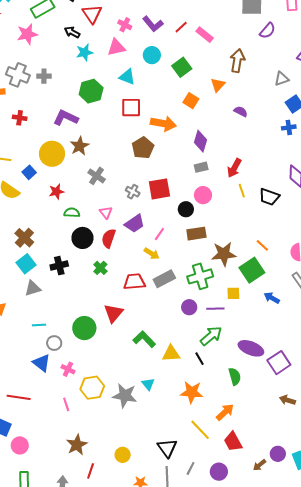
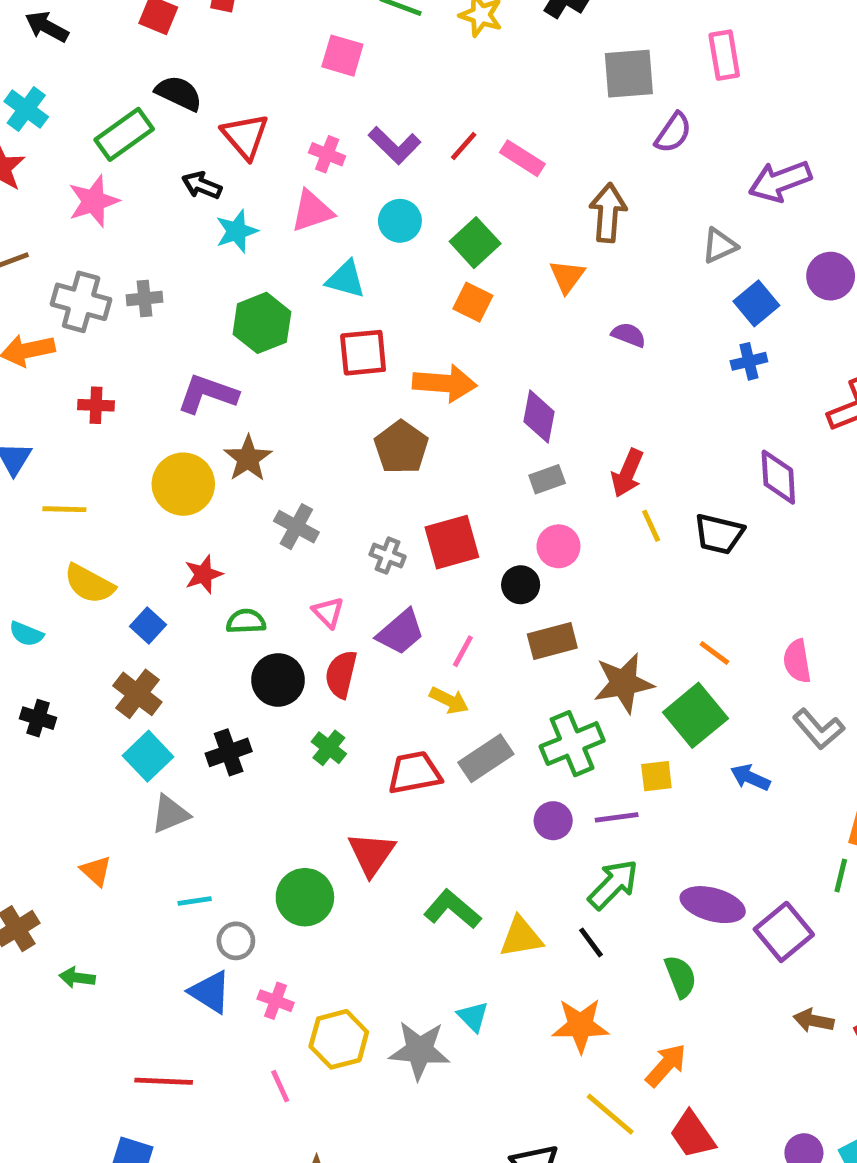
orange square: (191, 101) -> (473, 302), moved
blue square: (29, 172) -> (148, 626), moved

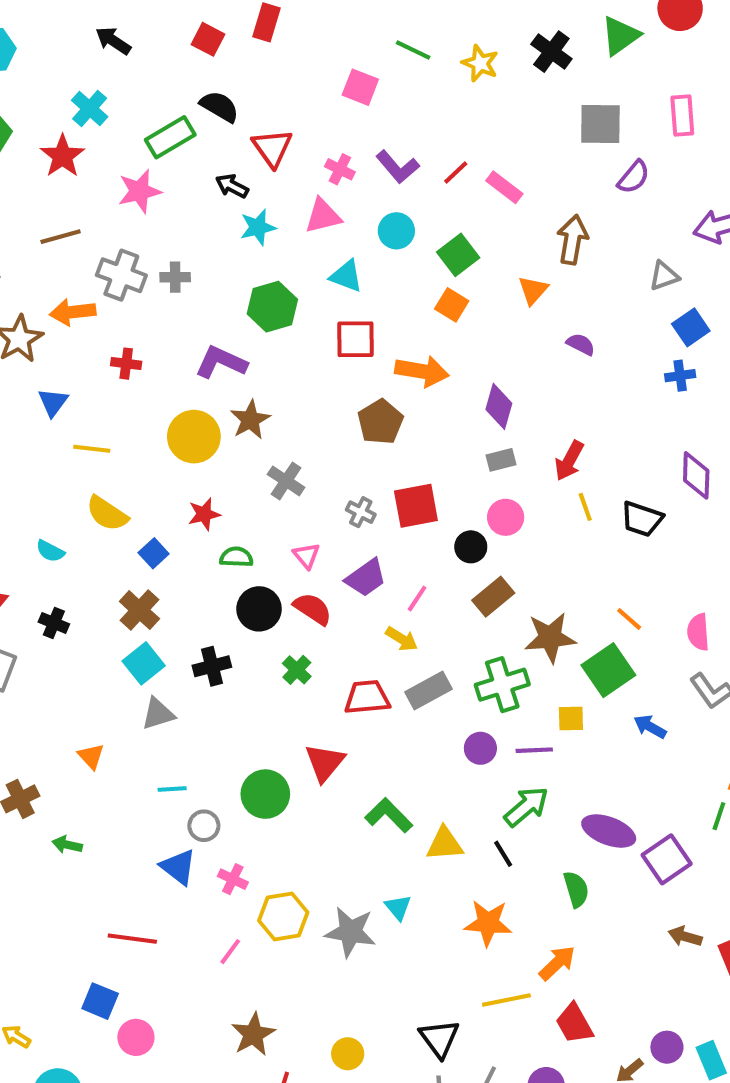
brown rectangle: (552, 641) -> (493, 597), turned -30
red semicircle: (341, 674) -> (313, 609), turned 105
pink line: (280, 1086) -> (230, 952), turned 56
yellow line: (610, 1114) -> (506, 1000), turned -57

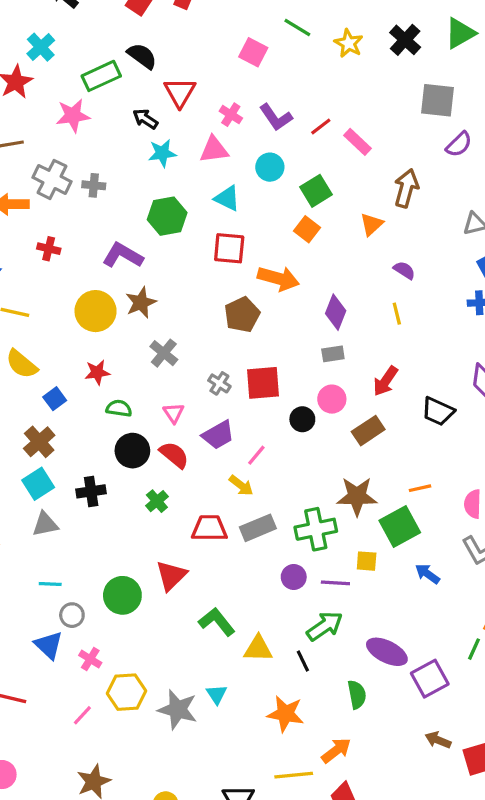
red arrow: (569, 461) -> (385, 381), moved
yellow line: (585, 507) -> (397, 314), moved
brown rectangle: (493, 597) -> (368, 431), moved
orange line: (629, 619) -> (420, 488), turned -60

